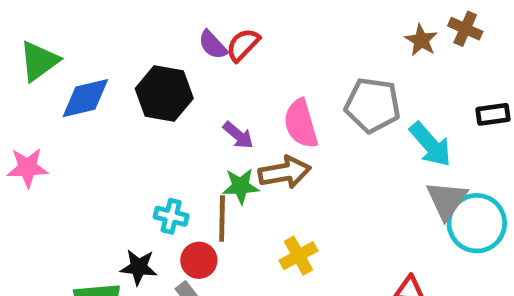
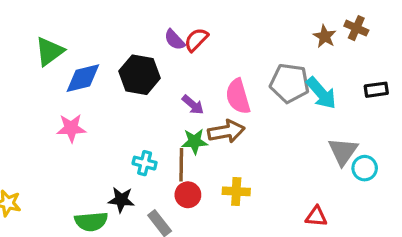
cyan arrow: (430, 144) -> (321, 93), moved
pink star: (28, 168) -> (71, 128), moved
cyan circle: (477, 223) -> (365, 168), size x0.6
yellow cross: (298, 256) -> (236, 191), turned 32
red circle: (199, 260) -> (188, 195), moved

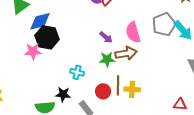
black hexagon: (140, 75) -> (47, 37), moved
gray pentagon: (290, 83) -> (164, 24), turned -30
brown line: (181, 165) -> (118, 85), moved

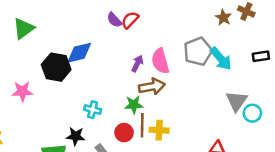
blue diamond: (40, 21) -> (79, 53), moved
purple arrow: (106, 37) -> (137, 64), moved, turned -104
pink star: (33, 51) -> (22, 91), moved
green star: (107, 59) -> (134, 105), moved

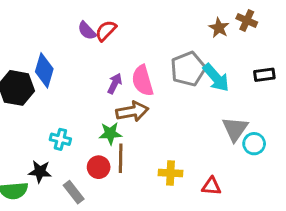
blue diamond: (79, 53) -> (44, 70), turned -60
yellow cross: (159, 130) -> (170, 173), moved

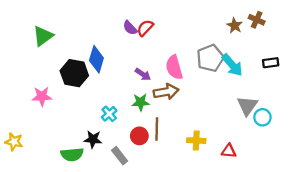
purple arrow: (115, 84) -> (143, 74), moved, turned 98
green star: (110, 133) -> (141, 102), moved
cyan cross: (60, 139) -> (109, 114), turned 35

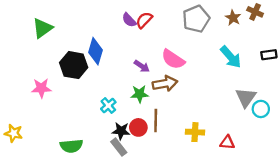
gray pentagon: (210, 58) -> (196, 19), moved
pink semicircle: (174, 67) -> (173, 59), turned -40
black star: (93, 139) -> (121, 131), moved

